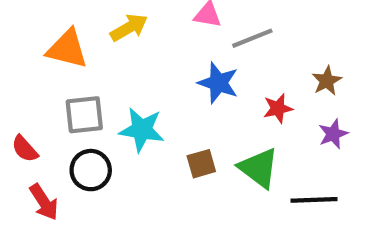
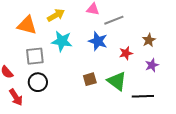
cyan star: (142, 130) -> (62, 41), moved

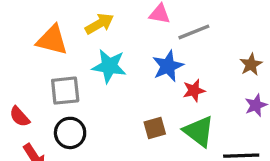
blue star: (98, 41) -> (168, 66), turned 30
red star: (126, 53) -> (194, 91), moved

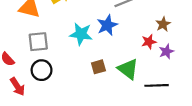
cyan star: (109, 66) -> (81, 34), moved
red star: (194, 91) -> (149, 42), moved

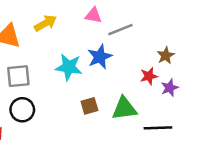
green triangle: (128, 69) -> (124, 108), turned -45

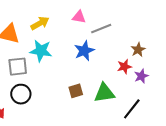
cyan star: (69, 67) -> (41, 51), moved
black line: (158, 128) -> (132, 109), turned -50

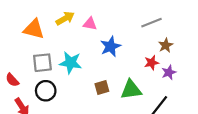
pink triangle: (79, 17) -> (90, 24), moved
gray line: (101, 29) -> (152, 23), moved
cyan star: (41, 51) -> (71, 63), moved

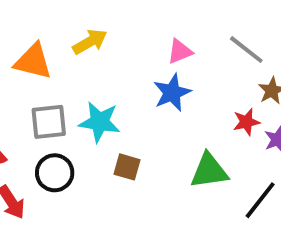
gray line: (152, 23) -> (246, 50), turned 60
pink triangle: (90, 24) -> (180, 51), moved, turned -32
brown square: (102, 88) -> (127, 167), moved, turned 32

